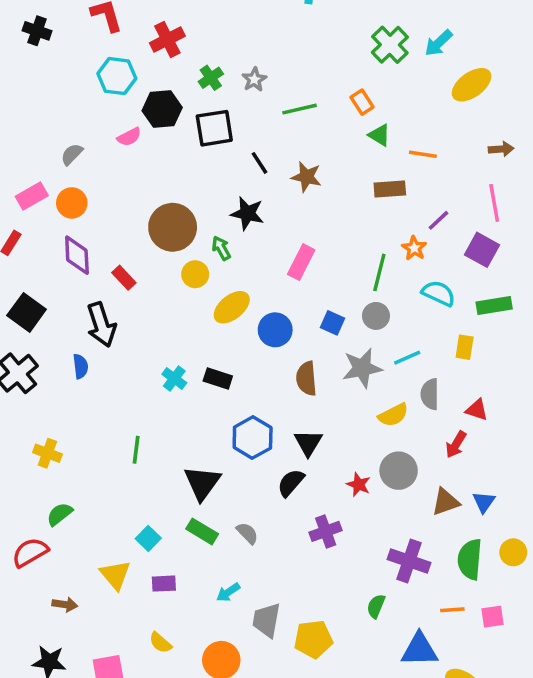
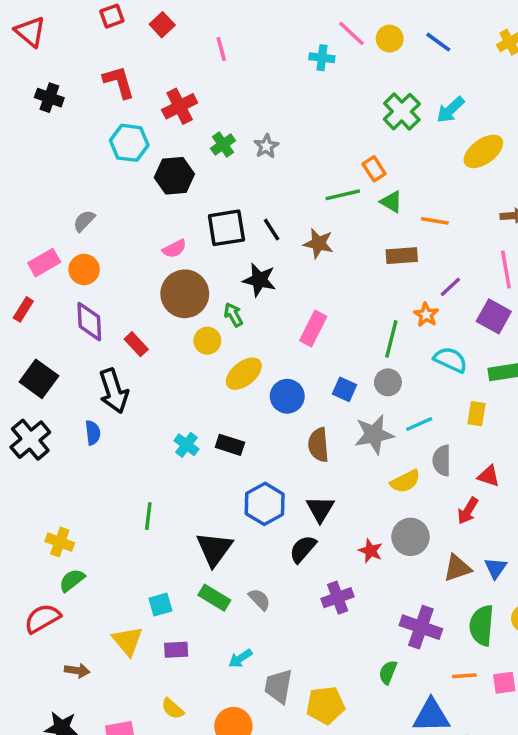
green line: (299, 109) -> (343, 195), moved
black square: (214, 128) -> (226, 228), moved
pink semicircle: (129, 137) -> (174, 249), moved
yellow cross: (47, 453) -> (60, 542), moved
cyan square: (148, 538) -> (160, 605), turned 30

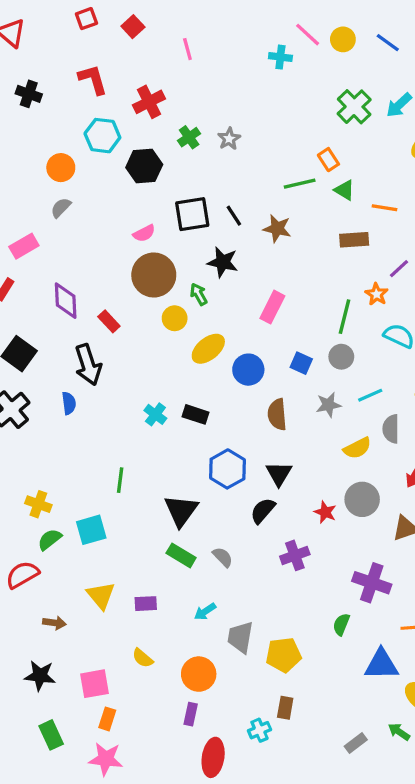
orange circle: (84, 269) -> (61, 168), moved
gray star: (374, 434) -> (328, 405), size x0.7
cyan square: (160, 605) -> (91, 530), moved, size x1.4

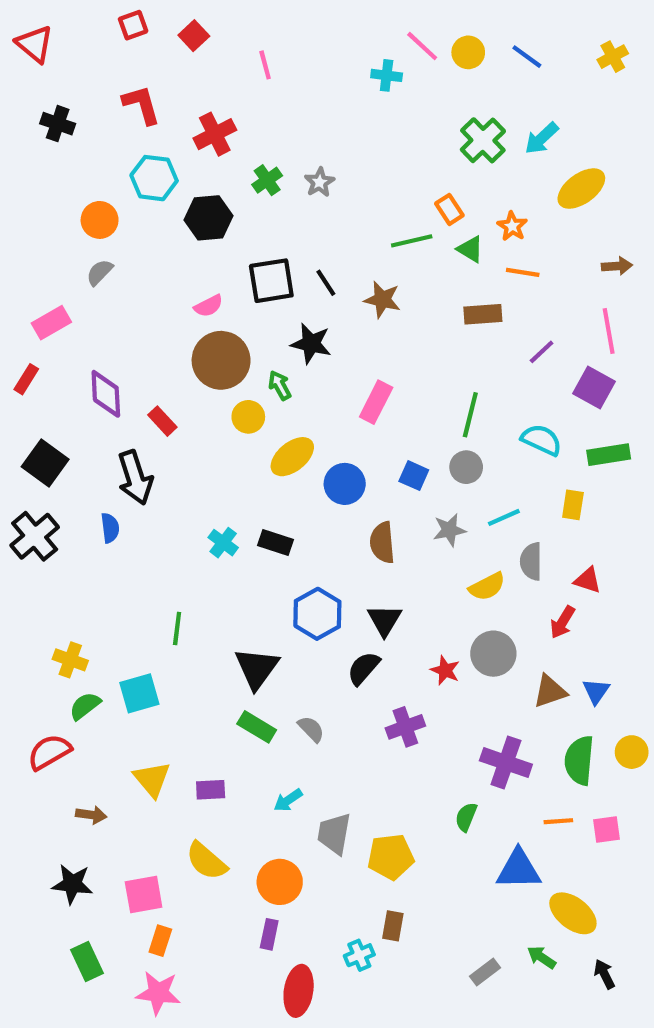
orange star: (377, 294) -> (512, 226), moved
yellow semicircle: (143, 658) -> (206, 861), size x1.5

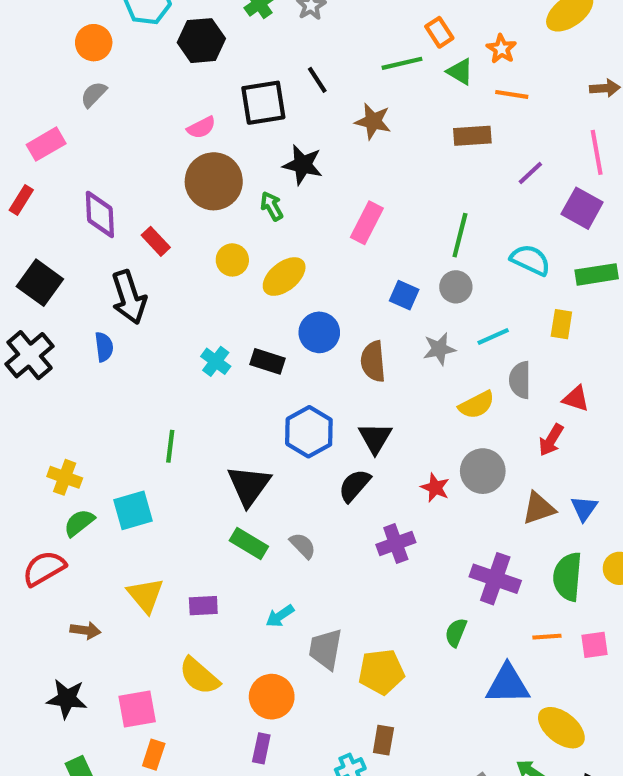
black line: (326, 283) -> (317, 80), moved
yellow circle: (248, 417) -> (232, 260), moved
blue circle: (345, 484) -> (319, 332), moved

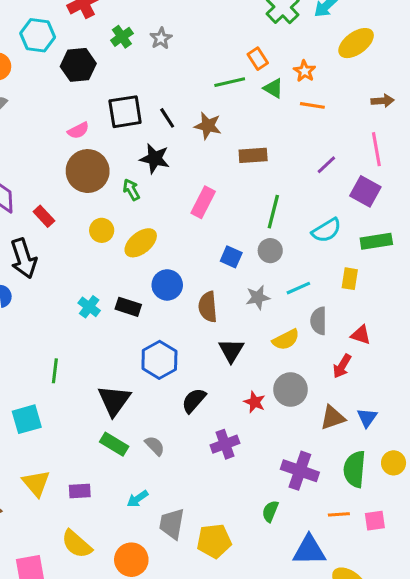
black line: (317, 80) -> (167, 118), moved
brown rectangle: (472, 136) -> (253, 155), moved
cyan semicircle: (530, 260) -> (326, 230), turned 124
black triangle: (375, 438) -> (231, 351), moved

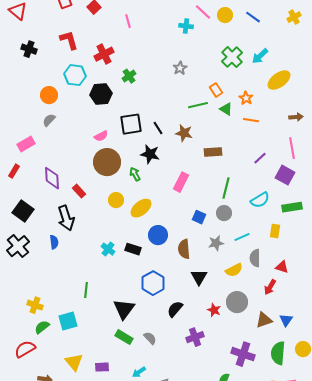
gray star: (161, 38) -> (180, 68), moved

